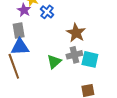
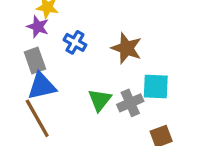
blue cross: (47, 12) -> (75, 42), moved
gray cross: (74, 55) -> (130, 103), moved

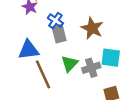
gray rectangle: (35, 60) -> (59, 34), moved
brown line: (37, 118) -> (43, 74), moved

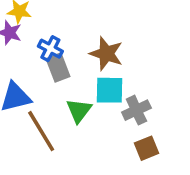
cyan square: (111, 58) -> (110, 90), moved
gray cross: (91, 68) -> (136, 110), moved

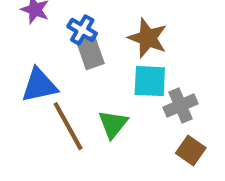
green triangle: (79, 110) -> (113, 124), moved
brown square: (147, 148) -> (191, 151), turned -35

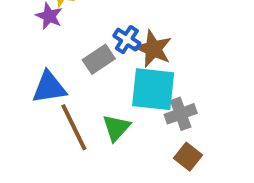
blue cross: (82, 30) -> (127, 40), moved
gray rectangle: (90, 52) -> (99, 59), turned 72
cyan square: (150, 81) -> (153, 89), size x1.4

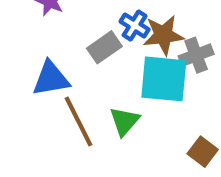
brown star: (153, 49) -> (163, 35), turned -30
gray cross: (181, 114) -> (196, 55), moved

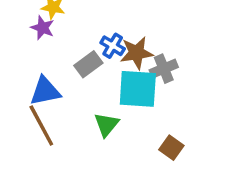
brown line: (78, 122) -> (41, 125), moved

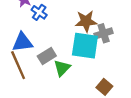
blue cross: (113, 46) -> (39, 12), moved
gray rectangle: (88, 64) -> (47, 56), moved

